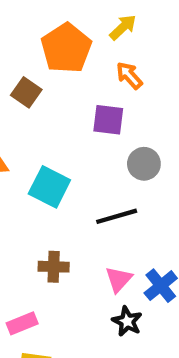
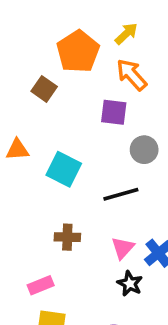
orange arrow: (129, 76) -> (132, 75), size x1.4

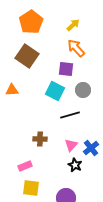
orange pentagon: (78, 51) -> (31, 22), moved
brown square: (44, 89) -> (27, 56), size x1.6
cyan square: (64, 169) -> (55, 91), moved

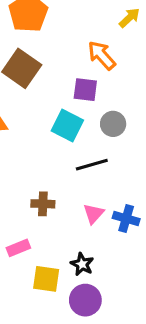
yellow arrow: (73, 25) -> (129, 18), moved
blue cross: (91, 148) -> (126, 219), turned -35
black star: (75, 165) -> (82, 264), moved
yellow square: (31, 188) -> (46, 279), moved

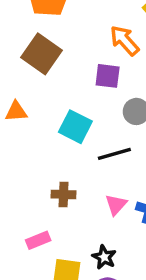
cyan square: (67, 125) -> (75, 127), moved

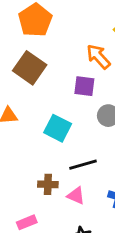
black line: (114, 154) -> (83, 165), moved
pink triangle: (116, 205) -> (76, 196), moved, turned -48

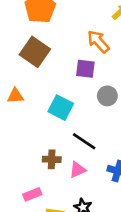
black line: (83, 165) -> (84, 141), turned 50
pink triangle: (76, 196) -> (78, 170), turned -48

